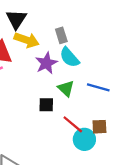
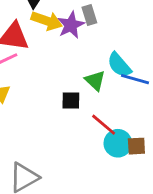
cyan semicircle: (69, 57) -> (119, 65), moved
purple star: (46, 63) -> (71, 25), moved
brown square: (99, 127) -> (136, 146), moved

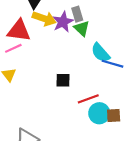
green triangle: (95, 81) -> (82, 28), moved
red line: (104, 125) -> (88, 99), turned -60

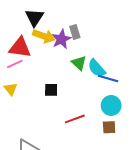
green triangle: (82, 28) -> (79, 63), moved
black square: (63, 80) -> (51, 90), moved
red line: (88, 99) -> (75, 119), moved
cyan circle: (99, 113) -> (111, 105), moved

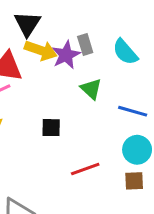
cyan semicircle: (97, 68) -> (125, 52), moved

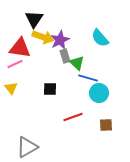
gray rectangle: (85, 45) -> (65, 56), moved
blue line: (133, 111) -> (88, 78), moved
cyan circle: (137, 150) -> (99, 93), moved

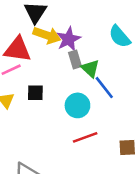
blue line: (88, 78) -> (104, 88), turned 36
black square: (50, 89) -> (35, 93), moved
cyan circle: (99, 93) -> (77, 105), moved

